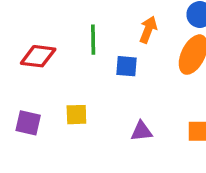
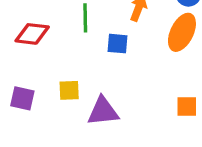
purple triangle: (142, 131) -> (103, 111), moved, size x1.5

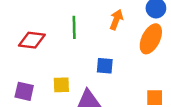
blue square: (118, 44) -> (105, 66), moved

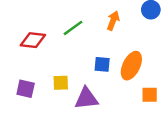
green line: (74, 27) -> (73, 28), turned 55
orange ellipse: (151, 39) -> (131, 66), moved

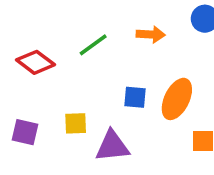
orange arrow: (113, 21) -> (151, 34), turned 72
red diamond: (33, 40) -> (35, 62), turned 30

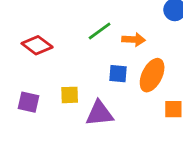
orange arrow: (151, 34) -> (134, 40), moved
green line: (93, 45) -> (100, 31), moved

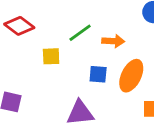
red diamond: (37, 45) -> (19, 26), moved
yellow square: (70, 95) -> (51, 56), moved

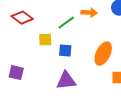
orange arrow: (113, 41) -> (89, 13), moved
blue square: (98, 74) -> (65, 51), moved

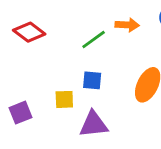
yellow square: (45, 40) -> (64, 99), moved
purple square: (16, 73) -> (20, 113), turned -35

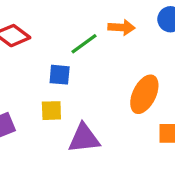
blue square: (92, 80) -> (60, 75), moved

